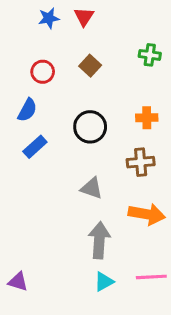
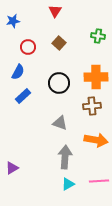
blue star: (49, 18) -> (13, 21), moved
orange cross: (147, 118) -> (96, 77), size x1.6
purple triangle: (18, 282) -> (12, 168), moved, turned -48

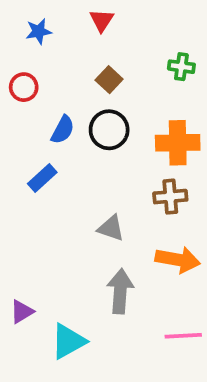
blue star: (13, 21) -> (39, 31), moved
red circle: (28, 47) -> (24, 87), moved
blue semicircle: (18, 72) -> (63, 130), moved
black circle: (59, 83) -> (109, 130), moved
cyan triangle: (68, 184) -> (68, 341), moved, size x1.5

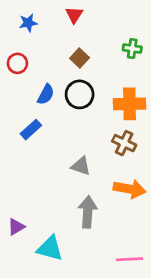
brown cross: (170, 197) -> (124, 143), turned 30
pink line: (183, 336) -> (130, 259), moved
cyan triangle: (68, 341) -> (50, 248), turned 44

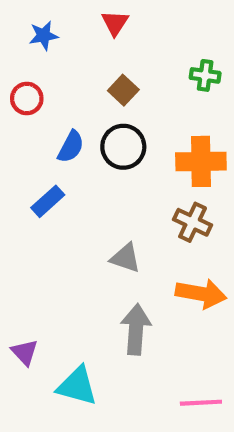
purple triangle: (16, 227) -> (25, 352), turned -42

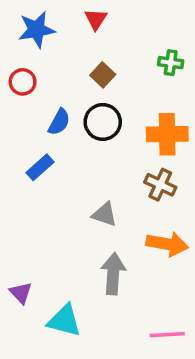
blue star: (44, 36) -> (36, 30), size x1.5

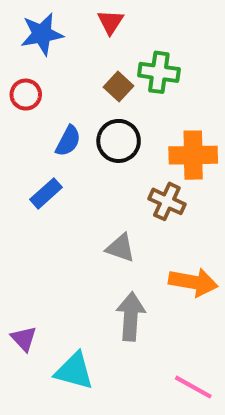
green cross: (171, 63) -> (159, 72), moved, size x1.4
brown cross: (160, 185) -> (167, 201), moved
pink line: (167, 335) -> (193, 387), turned 32

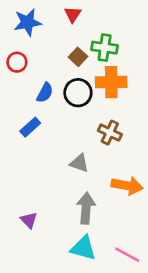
orange cross: (193, 155) -> (111, 82), moved
purple triangle: (24, 339) -> (29, 220), moved
cyan triangle: (74, 371) -> (83, 248), moved

